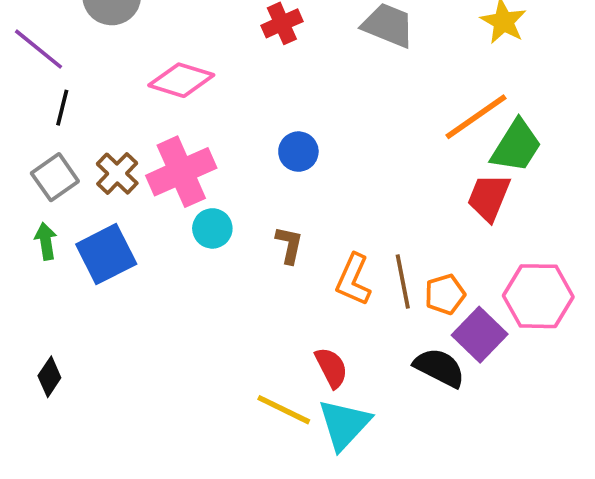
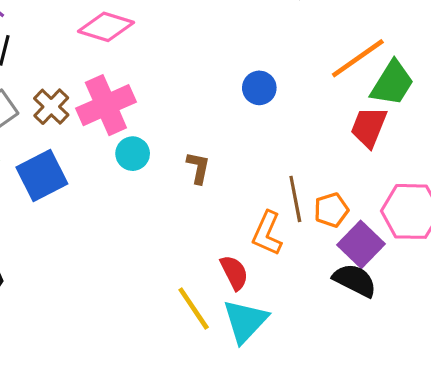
blue circle: (298, 152) -> (259, 88), moved
orange L-shape: (353, 280) -> (267, 233), moved
black semicircle: (439, 368) -> (355, 280), moved
yellow line: (284, 410) -> (194, 308), turned 30

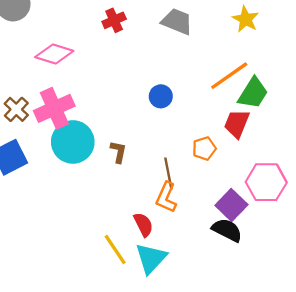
cyan circle: (133, 154) -> (73, 142), size x1.8
brown line: (295, 199) -> (168, 173), moved
orange pentagon: (331, 210) -> (204, 148), moved

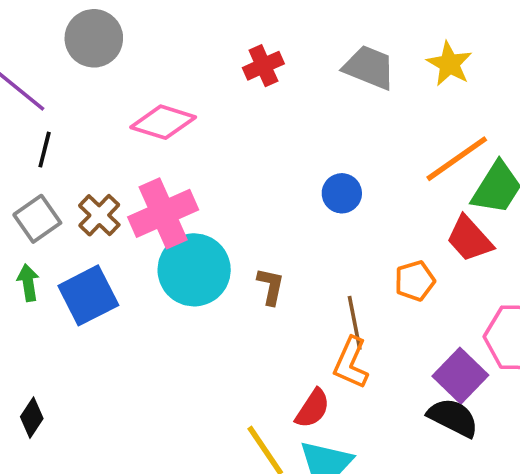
yellow star: (246, 19) -> (449, 64), moved
red trapezoid: (237, 123) -> (469, 239), turned -64
red semicircle: (143, 225) -> (313, 408), turned 60

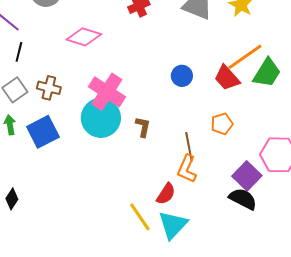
pink cross: (163, 213) -> (107, 92), moved, turned -33
brown cross: (99, 215) -> (49, 88), turned -30
red trapezoid: (469, 239) -> (227, 78), moved

